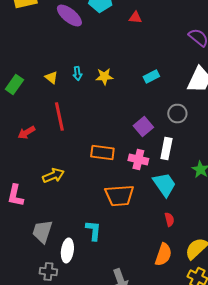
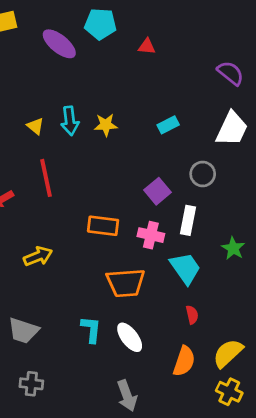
cyan arrow: (77, 74) -> (70, 121), size x1.5
gray trapezoid: (42, 232) -> (23, 331), turned -90
white ellipse: (67, 250) -> (130, 337), moved, turned -45

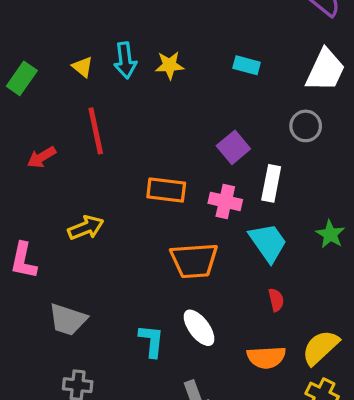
cyan rectangle: (168, 125) -> (247, 65), turned 42
gray circle: (203, 174) -> (306, 126), moved
green star: (233, 248) -> (330, 234), moved
cyan L-shape: (91, 329) -> (151, 341), moved
orange semicircle: (184, 361) -> (266, 357), turned 68

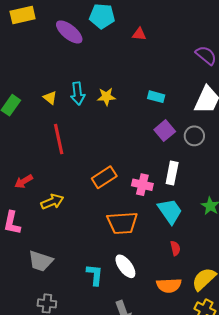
purple square: (233, 147) -> (165, 131), moved
red arrow: (42, 157) -> (24, 181), moved
orange rectangle: (166, 190) -> (104, 177), turned -40

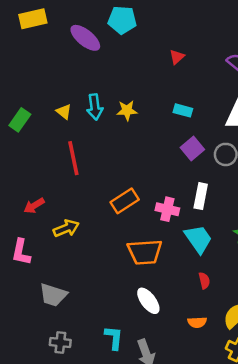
red triangle: (139, 34) -> (177, 57), moved, turned -48
cyan L-shape: (95, 275) -> (114, 338), moved
orange semicircle: (169, 285) -> (197, 322), size x0.7

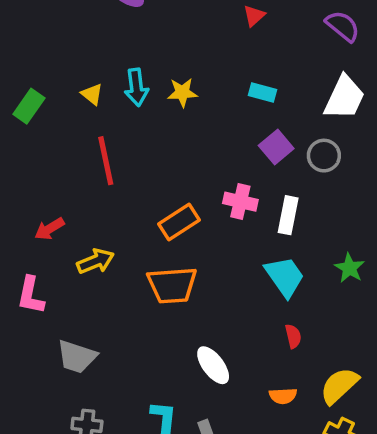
pink cross: (167, 209) -> (240, 202), moved
orange trapezoid: (145, 252) -> (172, 285), moved

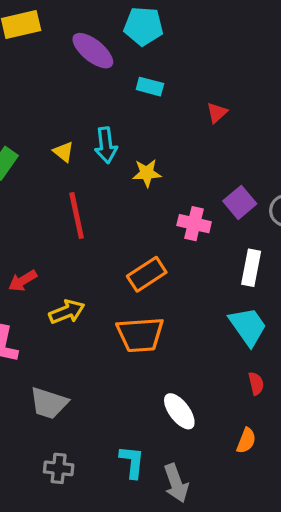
red triangle: (254, 16) -> (217, 113), moved
yellow star: (182, 92) -> (147, 173), moved
cyan rectangle: (263, 92) -> (150, 87), moved
pink cross: (240, 202) -> (194, 224), moved
orange semicircle: (283, 396) -> (246, 441), turned -65

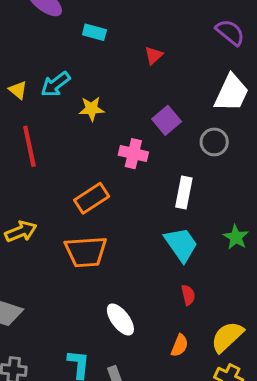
cyan arrow: (106, 145) -> (55, 84), turned 60
purple square: (240, 202) -> (167, 120), moved

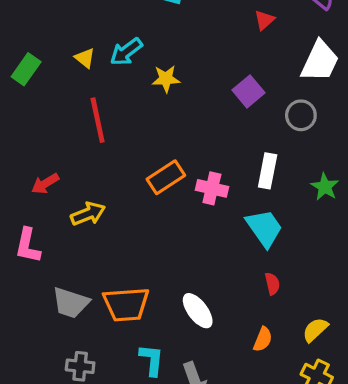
red triangle: (154, 55) -> (264, 20), moved
pink cross: (133, 154) -> (212, 188), moved
green star: (236, 237) -> (325, 187), moved
orange trapezoid: (86, 252) -> (126, 304), moved
yellow semicircle: (227, 337) -> (315, 330), size x0.7

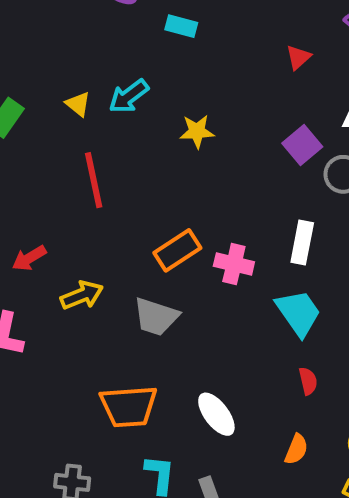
yellow star: (166, 79) -> (197, 131), moved
purple square: (248, 91) -> (302, 145), moved
gray trapezoid: (71, 303) -> (156, 317), moved

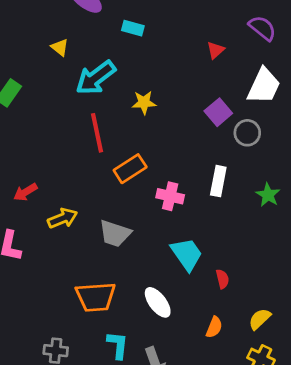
cyan arrow: (129, 96) -> (96, 78), size x1.4
yellow triangle: (78, 104) -> (60, 47), moved
red line: (94, 180) -> (97, 133), moved
orange rectangle: (177, 250) -> (130, 169), moved
cyan trapezoid: (298, 313) -> (187, 254), moved

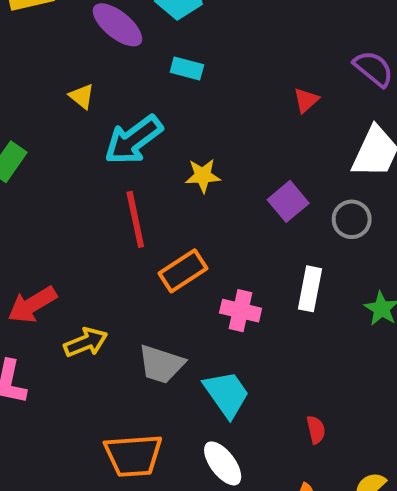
purple square: (218, 112) -> (288, 201), moved
red arrow: (25, 192) -> (32, 305), size x1.4
cyan trapezoid: (187, 254) -> (227, 394), moved

